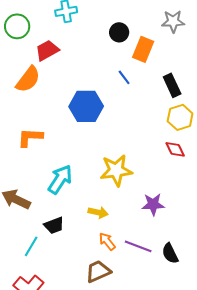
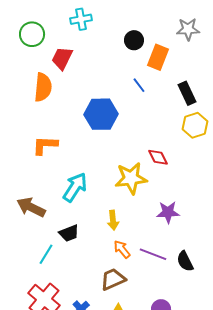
red trapezoid: (47, 50) -> (62, 58), turned -35
orange semicircle: (28, 79) -> (43, 87), turned -32
red diamond: (175, 149) -> (158, 157), moved
yellow arrow: (98, 212) -> (113, 220), turned 72

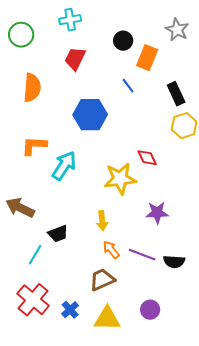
gray star: (188, 29) -> (177, 30), turned 30
red trapezoid: (62, 58) -> (75, 59), moved
cyan arrow: (75, 187) -> (64, 166), moved
black semicircle: (185, 261) -> (174, 262), turned -60

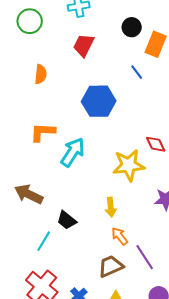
orange semicircle: (32, 88) -> (41, 74), size x0.7
black trapezoid: (58, 234) -> (67, 220), turned 60
purple line: (142, 255) -> (145, 257), moved, turned 36

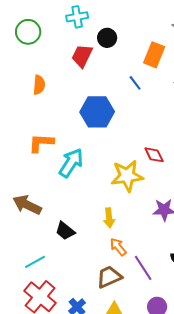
black circle: (132, 27) -> (107, 38), moved
cyan line: (44, 241) -> (35, 262), moved, turned 30

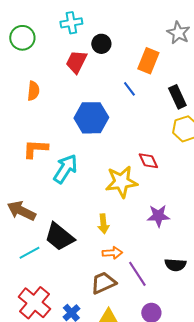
black trapezoid: (65, 231) -> (59, 237), size x1.5
orange arrow: (118, 247) -> (112, 253), turned 126
cyan line: (35, 262) -> (29, 253), moved

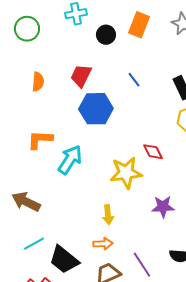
orange rectangle: (148, 61) -> (139, 25), moved
red trapezoid: (76, 62) -> (81, 76), moved
black trapezoid: (59, 237) -> (64, 260), moved
orange arrow: (112, 253) -> (103, 244), moved

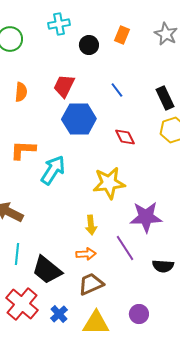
orange rectangle: (139, 25) -> (122, 35), size x0.7
red diamond: (153, 152) -> (125, 137), moved
purple star: (163, 207) -> (146, 217), size x1.4
cyan line: (34, 244) -> (17, 254), turned -55
purple line: (142, 265) -> (125, 248), moved

